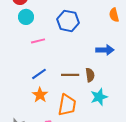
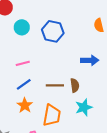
cyan circle: (26, 17) -> (22, 27), moved
pink line: (38, 41) -> (23, 63), moved

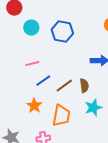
blue line: (24, 84) -> (43, 81), moved
brown line: (55, 85) -> (64, 86), turned -36

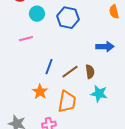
pink line: (32, 64) -> (26, 39), moved
blue line: (43, 81) -> (49, 67), turned -35
cyan star: (93, 108) -> (99, 94), turned 30

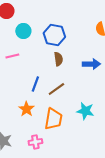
brown semicircle: (90, 72) -> (58, 59), moved

